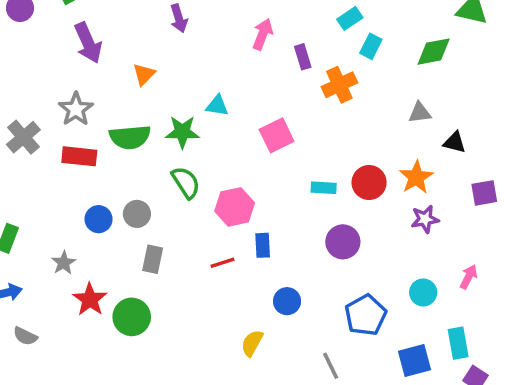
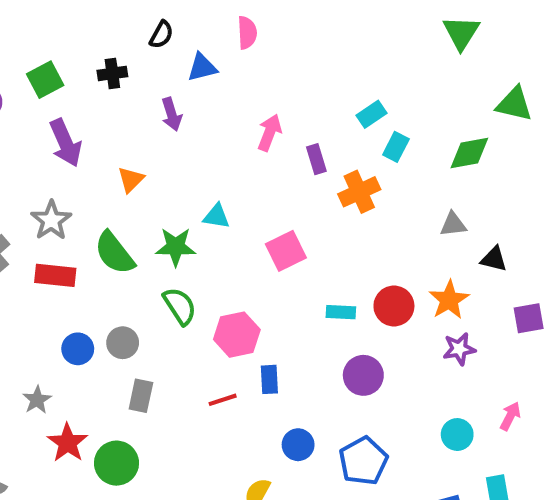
green semicircle: (130, 137) -> (114, 253), turned 57
blue pentagon: (366, 315) -> (363, 461), moved

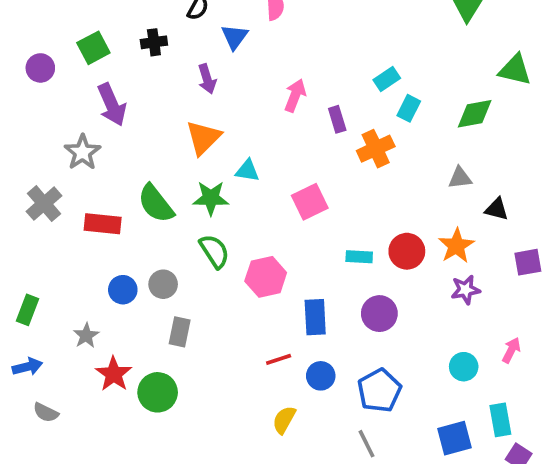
blue triangle: (202, 67) -> (235, 37), turned -40
orange triangle: (131, 180) -> (203, 138), moved, size x1.5
gray star: (51, 220) -> (82, 152), moved
blue rectangle: (269, 379) -> (315, 317), moved, size x1.4
red line: (223, 400) -> (279, 359), moved

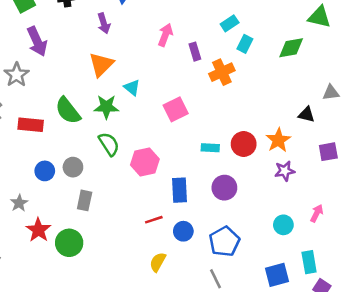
cyan triangle: (247, 171) -> (132, 88), turned 30
gray triangle: (460, 178) -> (331, 93), moved

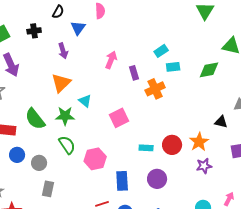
cyan rectangle: (245, 44) -> (173, 67), turned 56
blue circle: (45, 171) -> (17, 155), moved

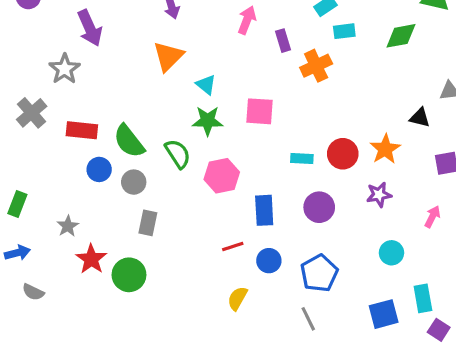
green star: (65, 116) -> (208, 121), moved
pink square: (119, 118) -> (259, 111), turned 30
green semicircle: (35, 119) -> (129, 141), moved
purple star: (204, 166) -> (379, 195), moved
pink arrow: (229, 199) -> (432, 217), moved

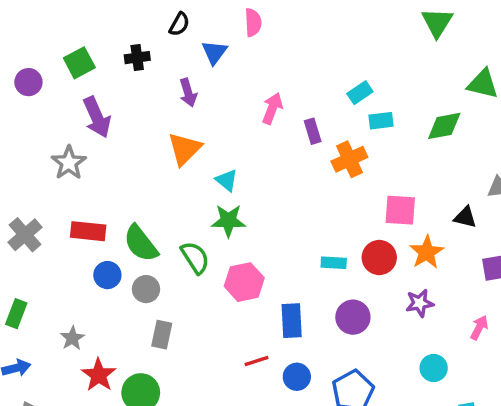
pink square: (259, 111) -> (400, 210), moved
gray cross: (32, 113) -> (25, 235), moved

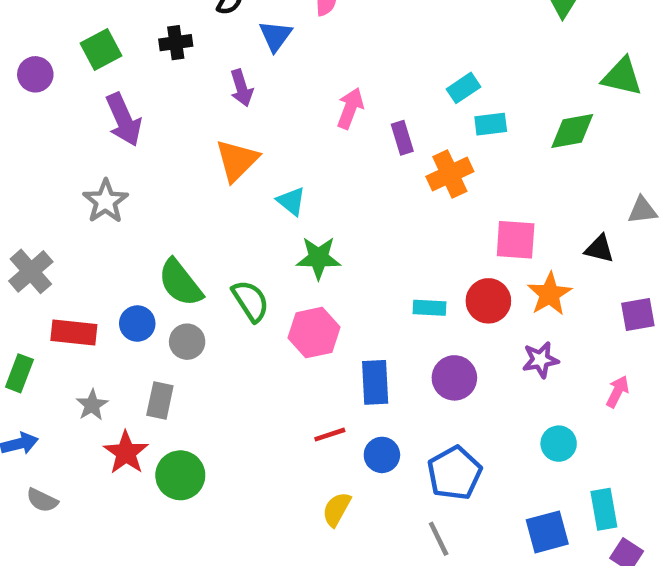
gray star: (69, 163) -> (106, 201), moved
green star: (228, 221) -> (318, 258), moved
red rectangle: (88, 231) -> (74, 333), moved
gray rectangle: (162, 335) -> (160, 401), moved

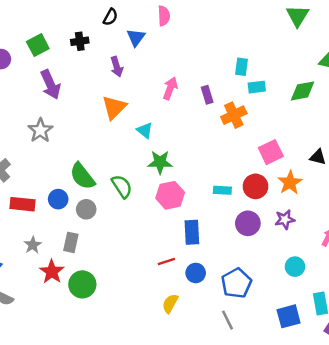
cyan rectangle: (463, 88) -> (241, 67), turned -48
pink arrow: (350, 108) -> (170, 88), moved
pink square: (516, 240) -> (271, 152), turned -30
pink hexagon: (314, 333) -> (170, 195), moved
purple circle: (454, 378) -> (248, 223), moved

